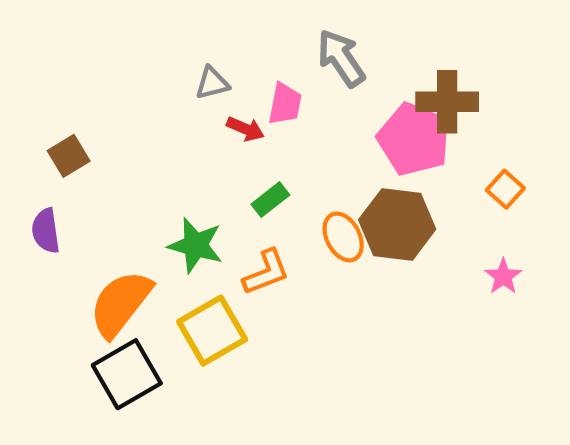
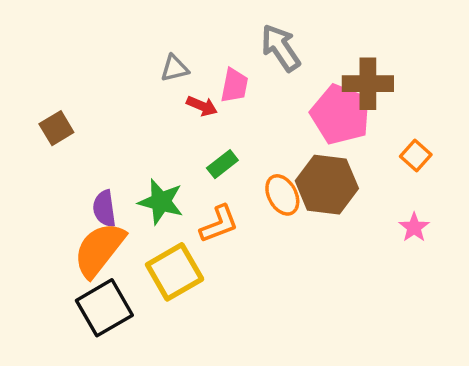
purple semicircle: (46, 231) -> (104, 209), moved

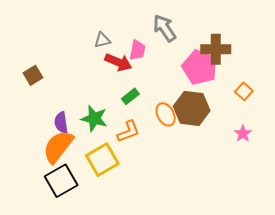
red arrow: (202, 106) -> (118, 62), size x1.5

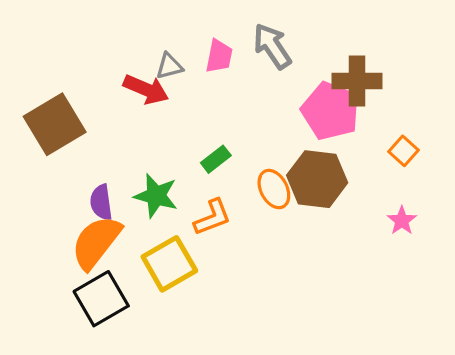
pink trapezoid: (137, 50) -> (219, 56), moved
red arrow: (118, 62) -> (146, 89), moved
brown square: (33, 75) -> (55, 124), size x1.8

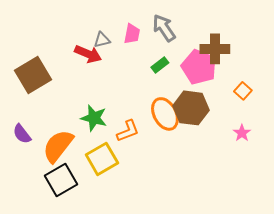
green rectangle: (216, 159) -> (160, 65), moved
orange ellipse: (274, 189) -> (165, 114), size x1.4
purple semicircle: (101, 202) -> (22, 134), moved, turned -30

